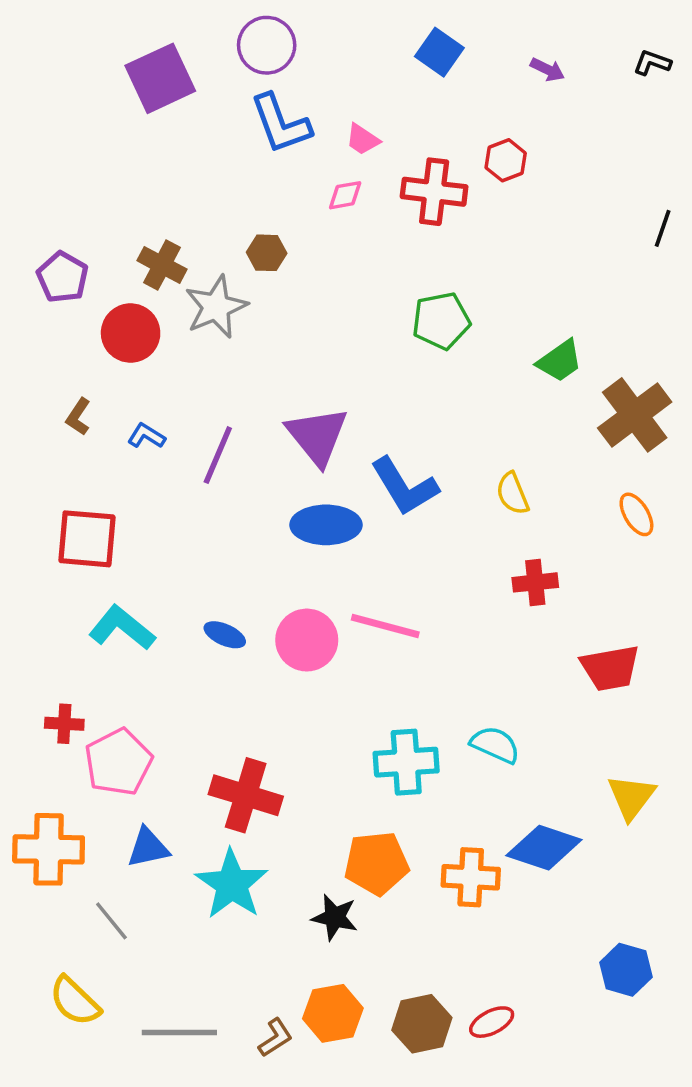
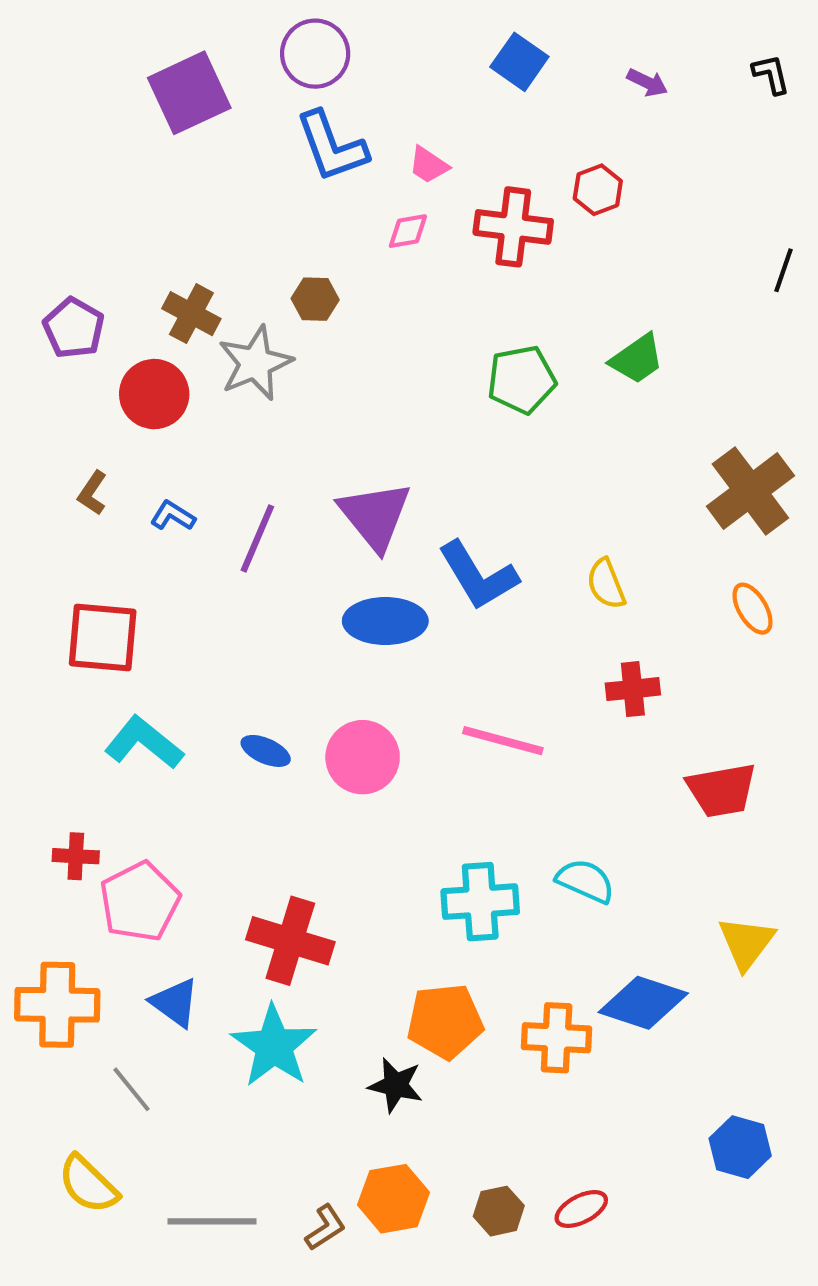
black L-shape: (652, 63) -> (771, 74), turned 57
green trapezoid: (560, 361) -> (637, 359), moved
pink line: (385, 626) -> (503, 741), moved
blue triangle: (148, 848) -> (175, 1003), turned 48
brown hexagon: (422, 1024) -> (499, 1211), size x0.7

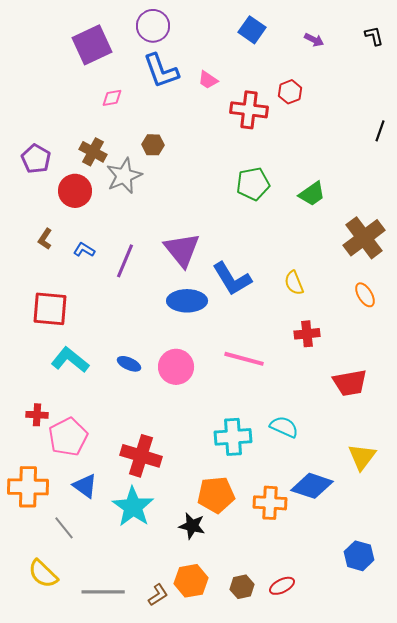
pink diamond: (408, 231) -> (112, 98), moved
green trapezoid: (637, 359) -> (312, 194), moved

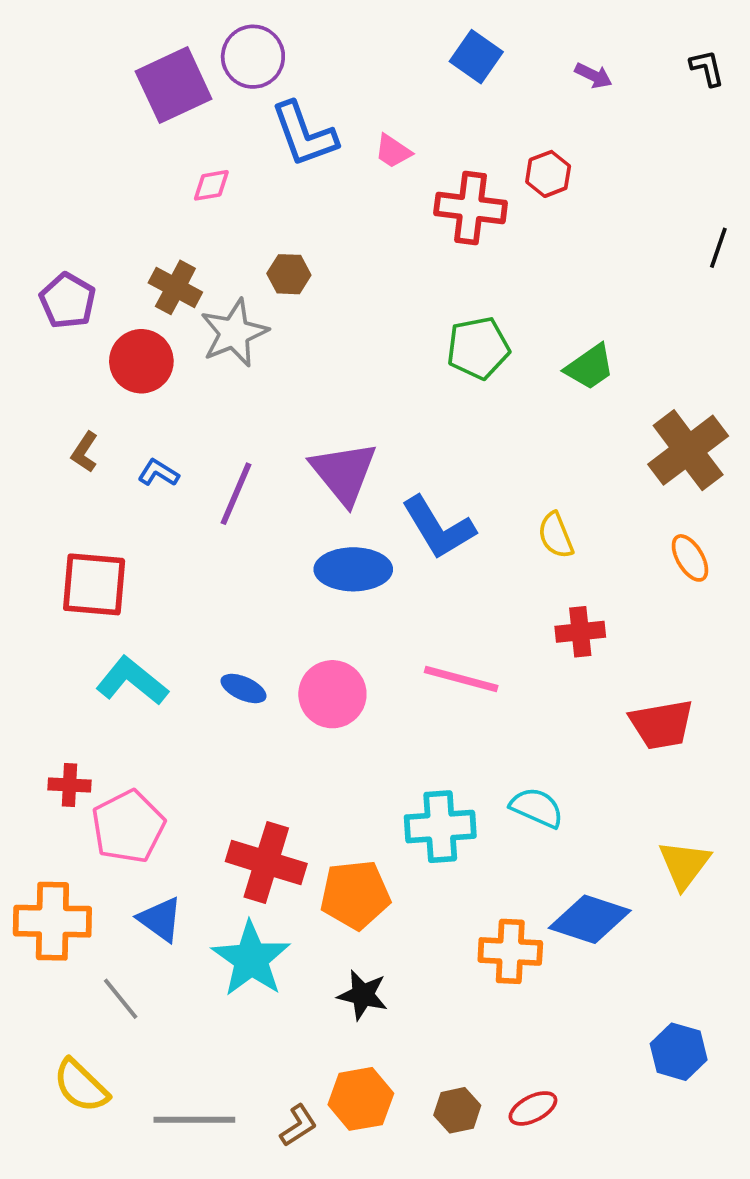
purple circle: (153, 26) -> (253, 57), moved
orange pentagon: (216, 495) -> (355, 895), moved

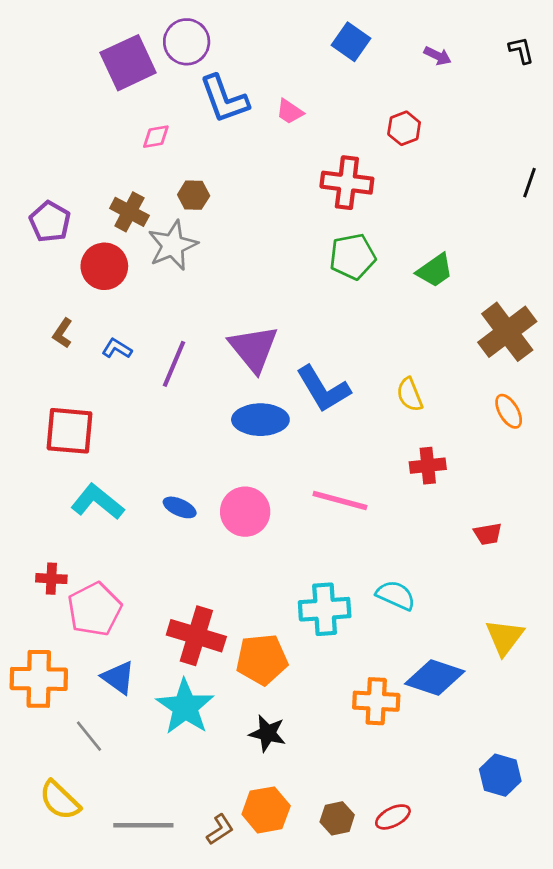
red cross: (471, 208) -> (347, 183), moved
brown hexagon: (289, 274) -> (194, 195), moved
red trapezoid: (662, 724) -> (488, 534), size x0.6

